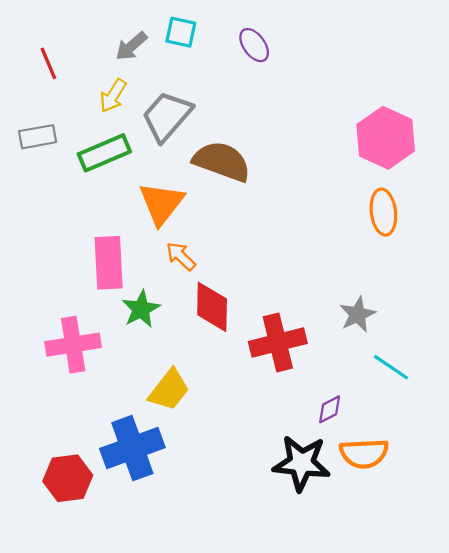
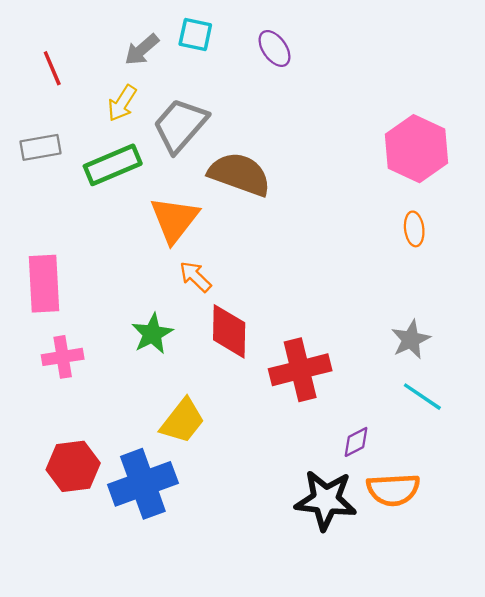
orange ellipse: (383, 212) -> (414, 229), size x0.7
pink rectangle: (109, 263) -> (44, 284), moved
gray star: (358, 314) -> (411, 339), moved
pink cross: (73, 345) -> (63, 357), moved, size x0.7
red hexagon: (68, 478) -> (73, 466), moved

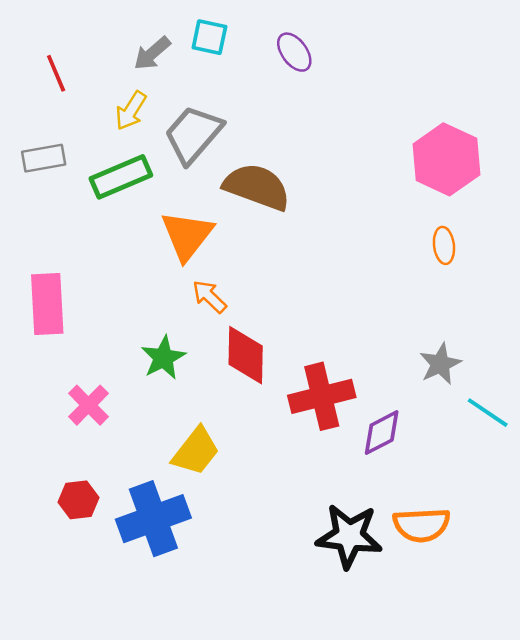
pink cross: (63, 357) -> (88, 405), moved, turned -36
cyan line: (422, 397) -> (488, 413), moved
purple diamond: (356, 442) -> (382, 433), moved, size x1.4
red hexagon: (73, 466) -> (78, 500), size x0.7

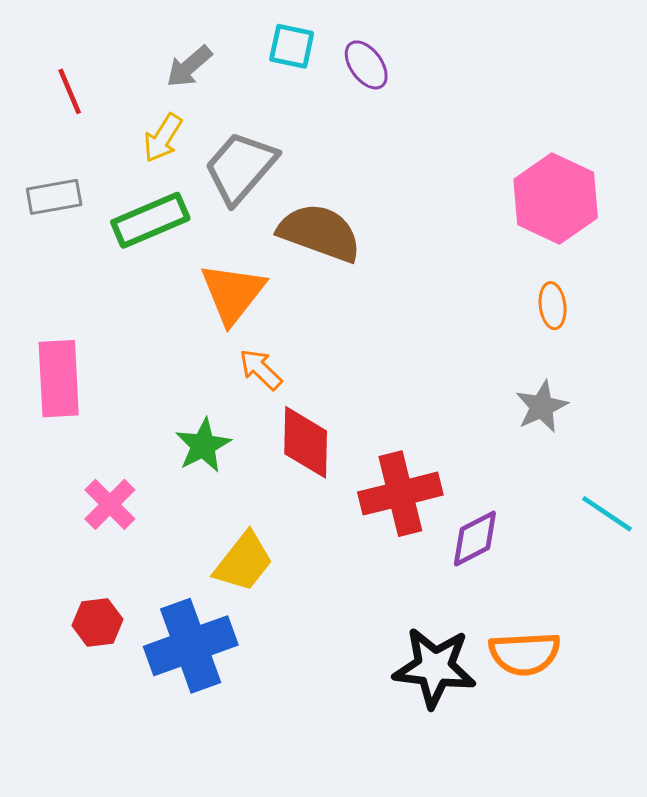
cyan square: (209, 37) -> (292, 46), moved
gray star: (440, 364) -> (542, 407), moved

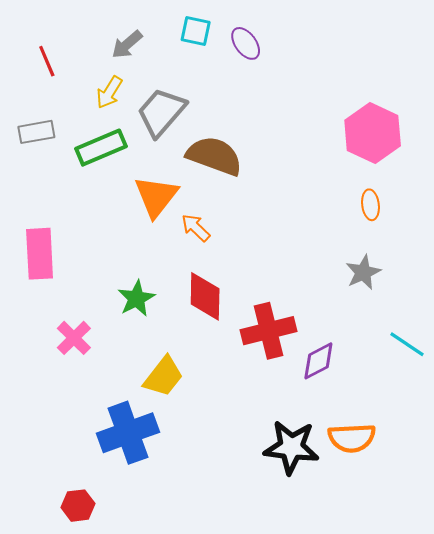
orange arrow: (261, 369) -> (196, 228), moved
red hexagon: (98, 622) -> (78, 506), moved

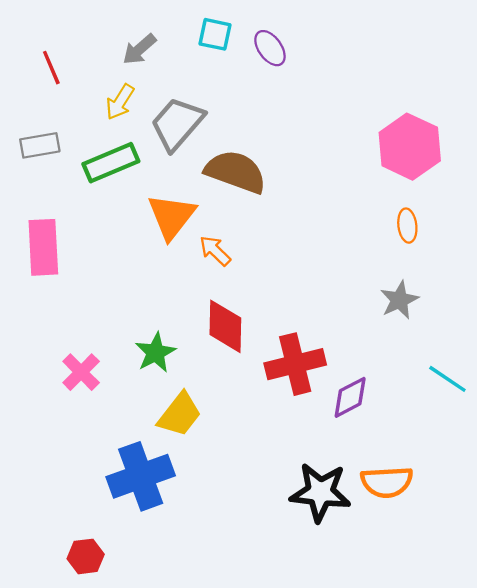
pink rectangle: (40, 254) -> (43, 247), moved
green star: (136, 298) -> (155, 353), moved

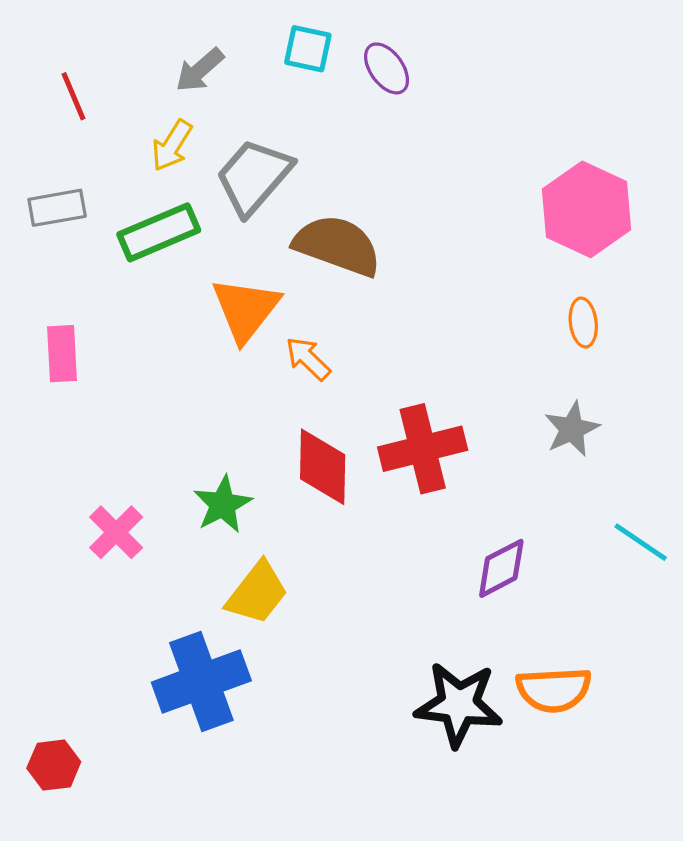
pink rectangle: (43, 247) -> (62, 354), size x0.7
red cross: (295, 364) -> (423, 449), moved
red hexagon: (86, 556) -> (54, 765), moved

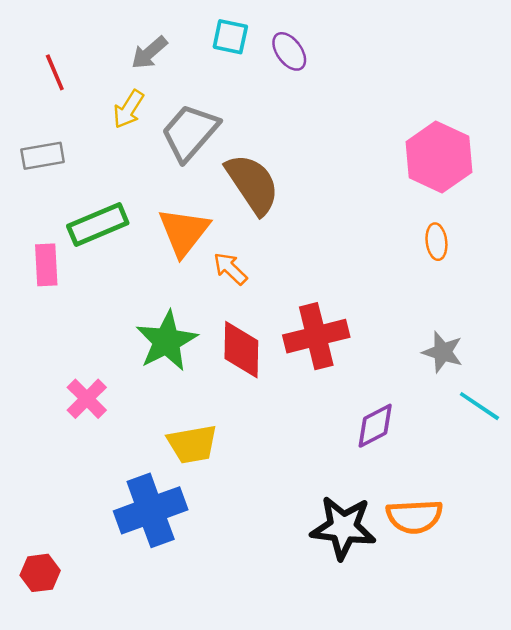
green rectangle: (159, 232) -> (98, 224), moved
brown semicircle: (337, 245) -> (252, 184), turned 36
gray star: (572, 429) -> (443, 352), moved, turned -30
green star: (223, 504) -> (167, 341), moved, size x1.4
yellow trapezoid: (257, 593) -> (192, 444), turned 42

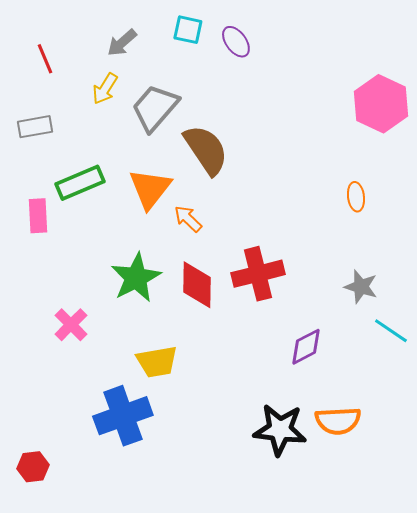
pink hexagon: (439, 157) -> (381, 104), moved

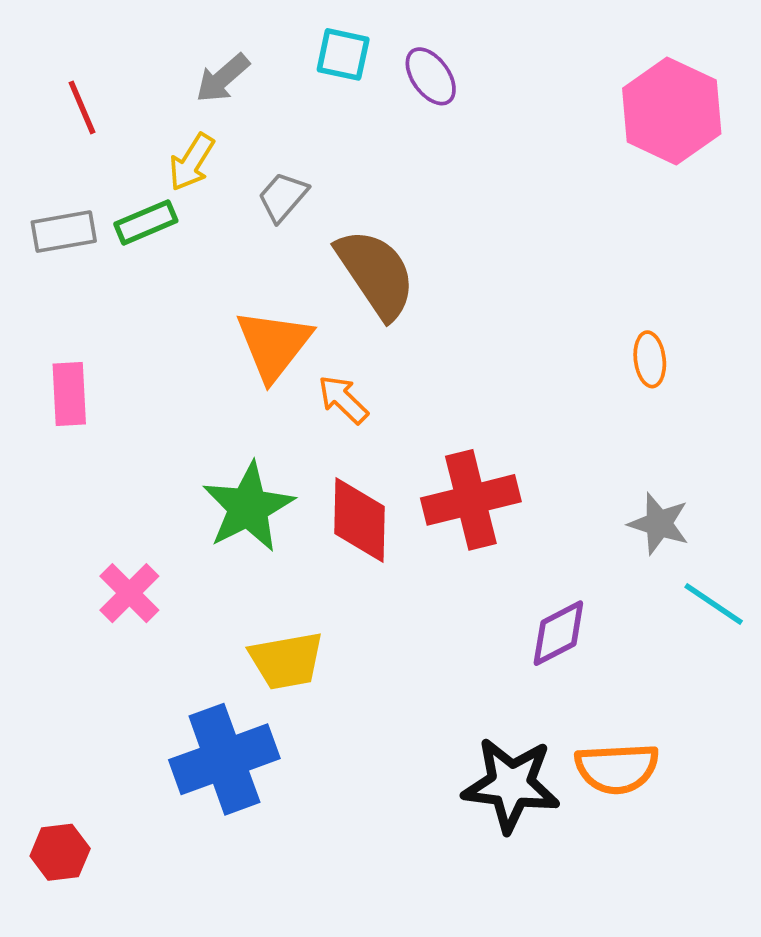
pink hexagon: (381, 104) -> (672, 111), moved
gray trapezoid: (155, 108) -> (283, 197), size x0.6
green rectangle: (80, 183) -> (146, 222), moved, size x0.7

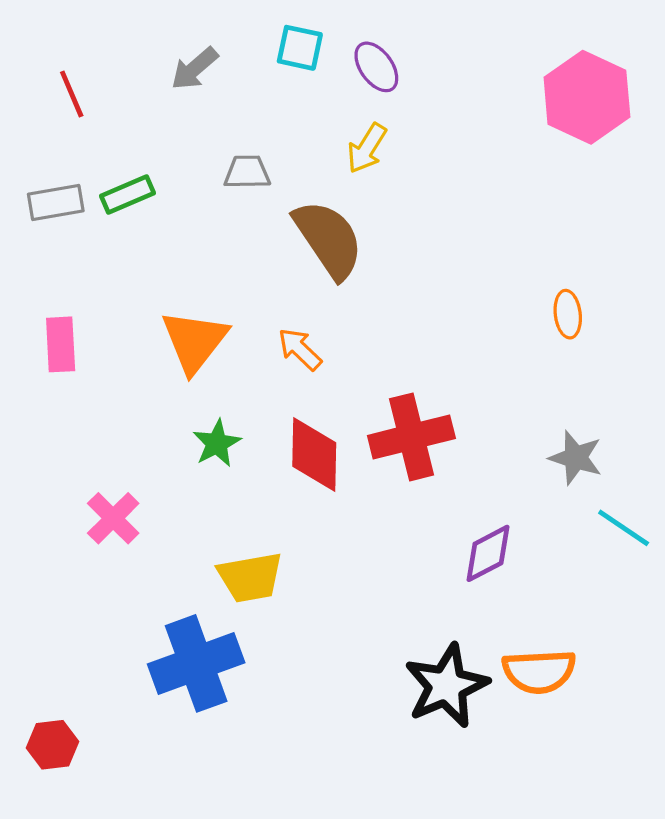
yellow arrow: (192, 162) -> (367, 148), moved
gray trapezoid: (283, 197) -> (247, 172), turned 48
orange triangle: (274, 345) -> (195, 341), moved
green star: (248, 507) -> (217, 443), size x0.6
black star: (511, 785) -> (447, 686), turned -30

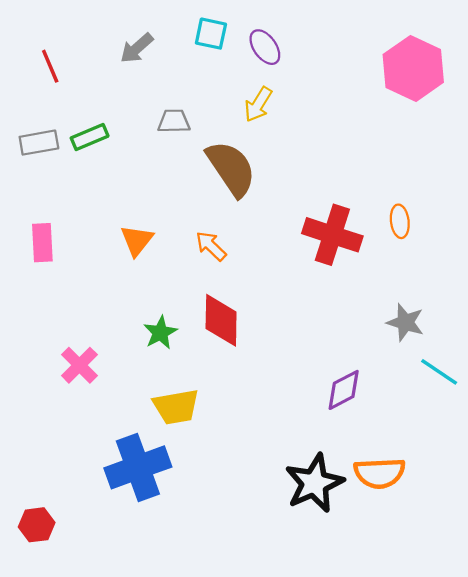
orange triangle: (195, 341) -> (137, 240), size x0.7
red cross: (411, 437) -> (332, 235), moved, turned 32
green star: (217, 443) -> (160, 333), moved

